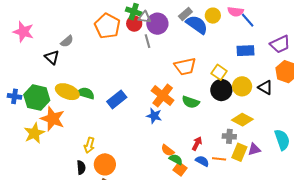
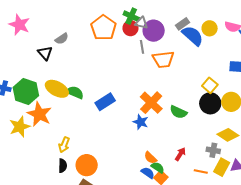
orange trapezoid: (185, 66) -> (163, 59), moved
yellow arrow: (89, 145) -> (64, 145), moved
blue semicircle: (202, 161) -> (148, 173), moved

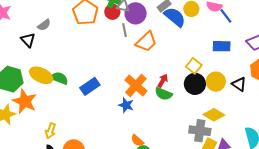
orange trapezoid: (163, 59) -> (146, 42), turned -35
gray cross: (213, 150) -> (200, 131), size x1.5
red arrow: (180, 154) -> (163, 81), moved

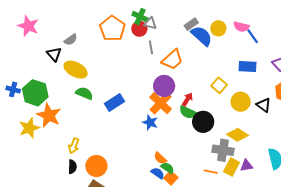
purple circle: (136, 13) -> (164, 86), moved
yellow ellipse: (41, 75) -> (76, 70), moved
black circle: (195, 84) -> (203, 122), moved

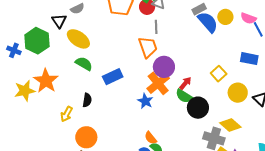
orange trapezoid: (172, 60) -> (148, 47), moved, turned -75
green hexagon: (35, 93) -> (37, 41), moved
black semicircle: (72, 167) -> (87, 100), moved

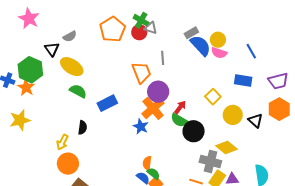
pink semicircle: (248, 18) -> (219, 53), moved
gray line: (156, 27) -> (163, 58), moved
orange star: (46, 81) -> (26, 87), moved, size x0.7
orange circle: (86, 137) -> (68, 164), moved
orange semicircle: (151, 138) -> (147, 163), turned 48

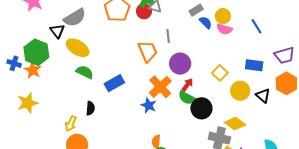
gray semicircle: (70, 36) -> (75, 18), size x1.6
blue semicircle: (201, 46) -> (206, 22), size x0.6
blue rectangle: (243, 81) -> (254, 65), moved
purple circle: (158, 92) -> (180, 64), moved

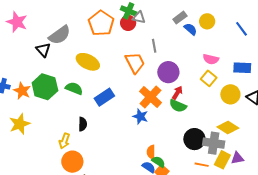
pink semicircle: (224, 29) -> (211, 59), moved
yellow ellipse: (78, 48) -> (88, 62), moved
green hexagon: (36, 52) -> (45, 87), moved
black circle: (201, 108) -> (194, 139), moved

